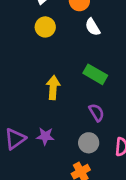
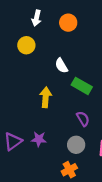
yellow circle: (45, 27) -> (26, 45), moved
white semicircle: (93, 27) -> (61, 66), moved

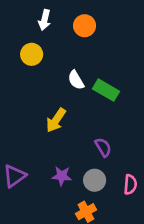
green rectangle: (82, 86) -> (106, 90), moved
yellow arrow: (46, 97) -> (56, 120), turned -150
purple star: (39, 139) -> (62, 176), moved

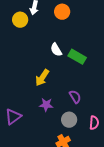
yellow circle: (32, 54) -> (20, 20), moved
purple star: (62, 176) -> (46, 105), moved

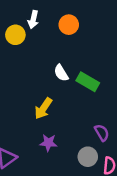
purple semicircle: (75, 97) -> (102, 133), moved
gray circle: (69, 120) -> (88, 157), moved

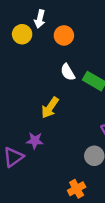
orange circle: (69, 25) -> (64, 35), moved
purple star: (48, 143) -> (35, 141), moved

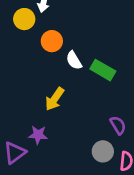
orange circle: (64, 35) -> (52, 41), moved

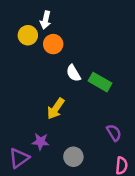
orange circle: (52, 41) -> (53, 44), moved
gray circle: (103, 151) -> (73, 157), moved

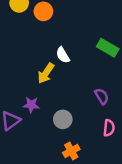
white semicircle: (73, 73) -> (63, 55), moved
green rectangle: (100, 82) -> (108, 48), moved

